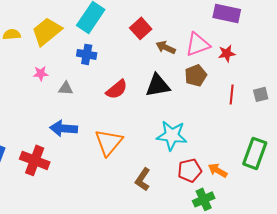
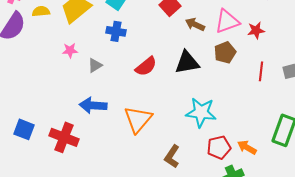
gray triangle: (66, 88) -> (95, 65), turned -35

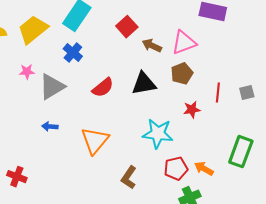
red star: (256, 30) -> (192, 110), moved
blue cross: (116, 31) -> (73, 53), turned 30
gray triangle: (95, 65) -> (52, 87), size x1.8
blue arrow: (93, 105) -> (50, 127), size x0.6
red cross: (64, 137) -> (17, 177), moved, size x0.7

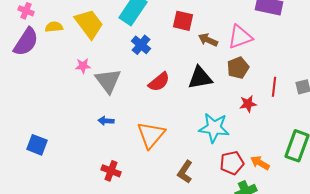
red square: (127, 27) -> (183, 21), turned -35
yellow trapezoid: (33, 30) -> (89, 24), turned 92
blue cross: (73, 53) -> (141, 45), moved
gray triangle: (52, 87) -> (108, 81), turned -36
red cross: (17, 177) -> (111, 171), moved

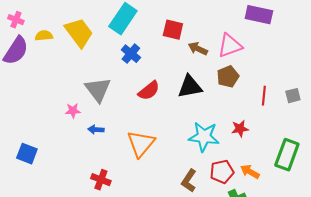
pink star: (83, 66) -> (73, 111), moved
red star: (248, 104) -> (240, 129), moved
brown L-shape: (185, 172) -> (189, 181), moved

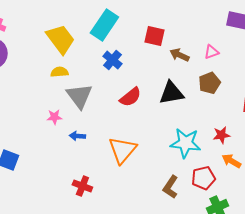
yellow semicircle: (44, 36) -> (59, 72), moved
pink triangle: (230, 46) -> (211, 52), size x0.6
orange arrow: (250, 172) -> (231, 161), moved

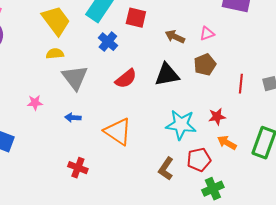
red square: (154, 36) -> (136, 18), moved
pink star: (54, 117) -> (35, 103), moved
orange triangle: (122, 150) -> (118, 132), turned -36

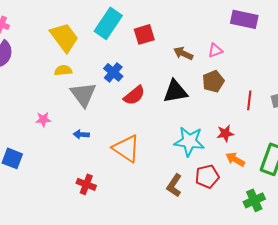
red square: (136, 18) -> (144, 34), turned -30
blue cross: (108, 42) -> (113, 72), moved
green cross: (213, 189) -> (254, 200), moved

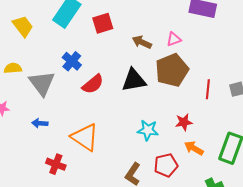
yellow trapezoid: (64, 37) -> (23, 26), size x0.7
yellow semicircle: (63, 70) -> (13, 68), moved
brown pentagon: (213, 81) -> (172, 70), size x1.5
cyan star: (189, 141) -> (148, 130), size x0.7
red cross: (86, 184) -> (56, 164), moved

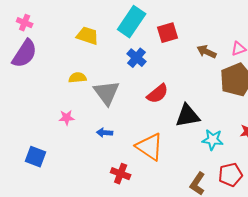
yellow trapezoid: (23, 26) -> (88, 36), turned -35
blue cross: (72, 61) -> (137, 58), moved
black triangle: (134, 80) -> (188, 116), moved

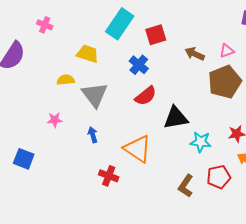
pink cross: (25, 23) -> (45, 25), moved
yellow trapezoid: (88, 36) -> (88, 54), moved
blue cross: (137, 58) -> (139, 65), moved
blue arrow: (105, 133) -> (93, 135), turned 70

